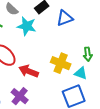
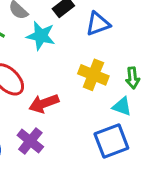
yellow cross: (61, 63) -> (93, 75), moved
red arrow: (29, 71) -> (44, 103), turned -42

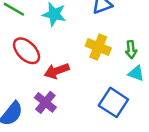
cyan triangle: (122, 106) -> (136, 73), moved
blue square: (111, 141) -> (113, 102), turned -36

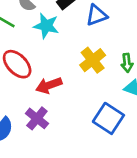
yellow cross: (98, 47) -> (93, 60), turned 30

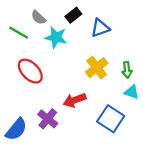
red arrow: (49, 85) -> (75, 100), moved

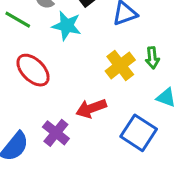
green arrow: (127, 70) -> (152, 58), moved

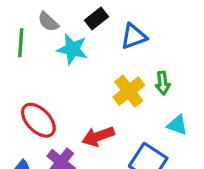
green line: (18, 20) -> (21, 43), turned 64
red ellipse: (33, 70) -> (38, 120), moved

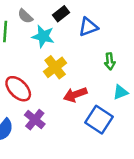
yellow cross: (129, 91) -> (55, 67), moved
cyan triangle: (177, 125) -> (120, 92), turned -42
red arrow: (98, 136) -> (75, 95), moved

